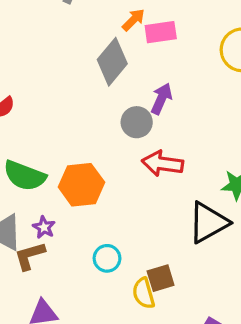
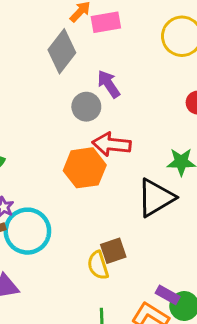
purple arrow: (161, 99) -> (109, 84), turned -56
orange hexagon: (81, 185) -> (85, 168), moved
cyan circle: (107, 258) -> (27, 231), moved, size x1.8

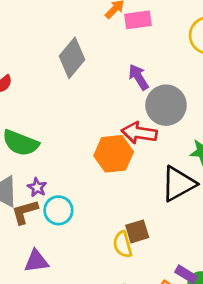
gray diamond: (62, 51) -> (72, 58), moved
gray circle: (86, 107) -> (166, 105), moved, size x1.5
cyan circle: (27, 231) -> (58, 210), size x0.7

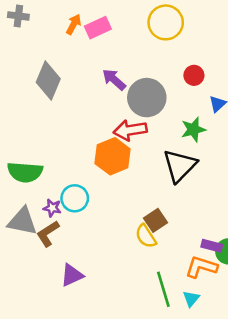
cyan circle: (58, 210) -> (75, 198), moved

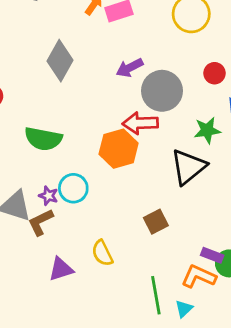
purple arrow: (114, 80) -> (130, 68), turned -75
green semicircle: (25, 172) -> (43, 139), moved
yellow semicircle: (146, 236) -> (102, 253), moved

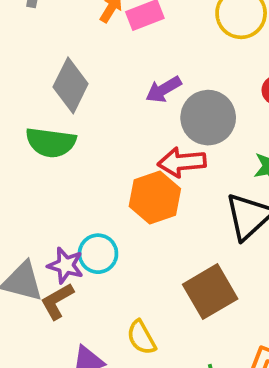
green semicircle: (43, 139) -> (51, 142), moved
purple star: (48, 196) -> (66, 265), size x1.4
brown square: (156, 222) -> (210, 292), size x1.6

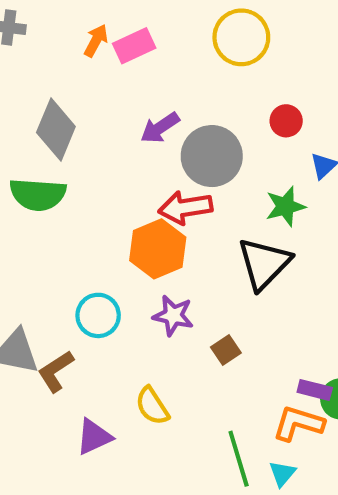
purple star: (66, 265) -> (173, 316), moved
brown square: (210, 292) -> (226, 350), size x0.5

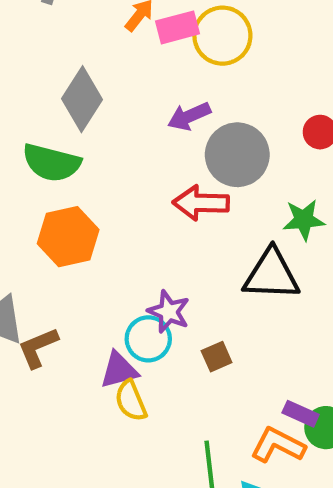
yellow circle: (241, 37) -> (222, 36), moved
orange hexagon: (158, 249) -> (68, 237), moved
black triangle: (264, 264) -> (271, 275), turned 38
cyan circle: (98, 315) -> (148, 339), moved
purple triangle: (94, 437) -> (119, 370), moved

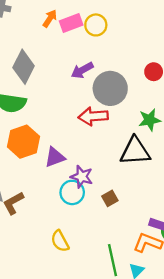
yellow circle: (222, 36) -> (96, 25), size x0.7
purple triangle: (119, 370) -> (55, 157), moved
yellow semicircle: (131, 401) -> (60, 241), moved

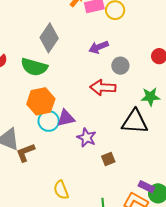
gray circle: (110, 88) -> (120, 66), size x0.6
cyan circle: (72, 192) -> (49, 121), moved

